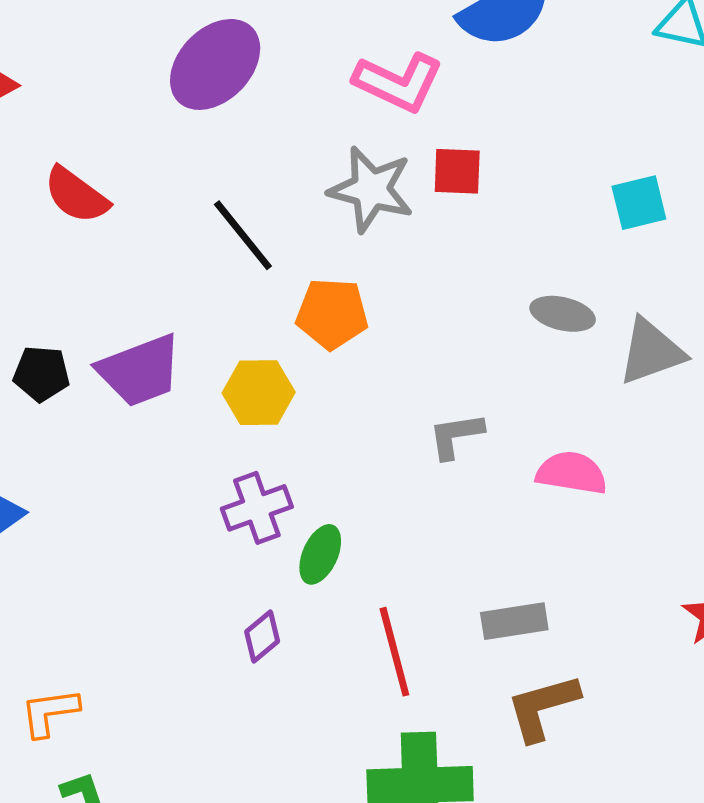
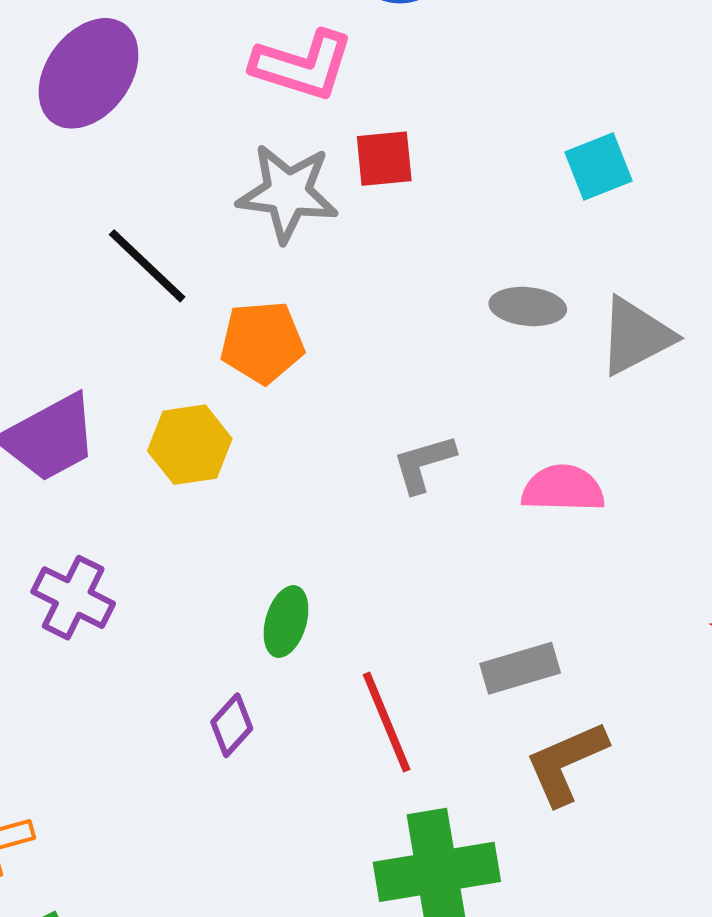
purple cross: (257, 508) -> (73, 598), moved, turned -36

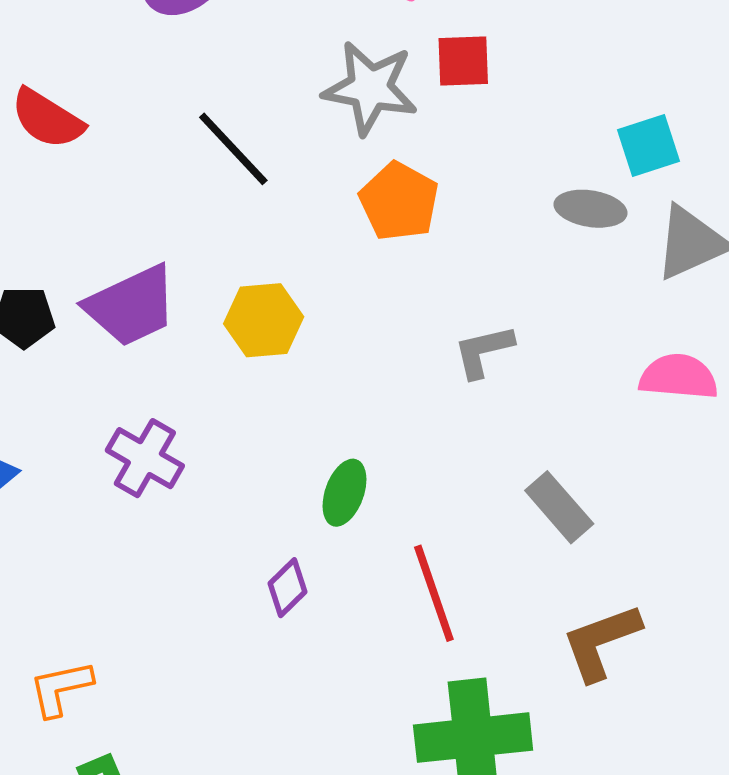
cyan square: (598, 166) -> (649, 146), moved
orange pentagon: (262, 342) -> (399, 201), moved, turned 30
pink semicircle: (563, 489) -> (679, 377), moved
gray rectangle: (520, 668) -> (559, 507), moved, turned 62

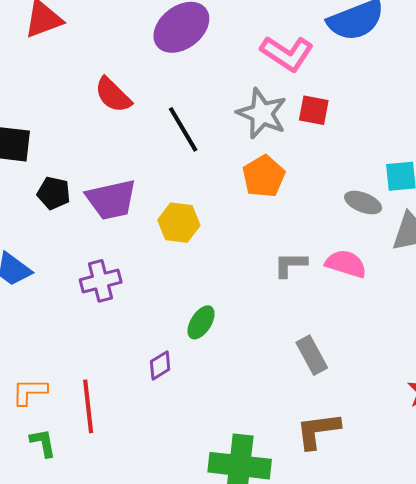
red semicircle: (47, 119) -> (113, 95), moved
pink semicircle: (679, 377) -> (346, 264), moved
purple cross: (145, 458) -> (101, 281), turned 33
red line: (434, 593) -> (88, 406), moved

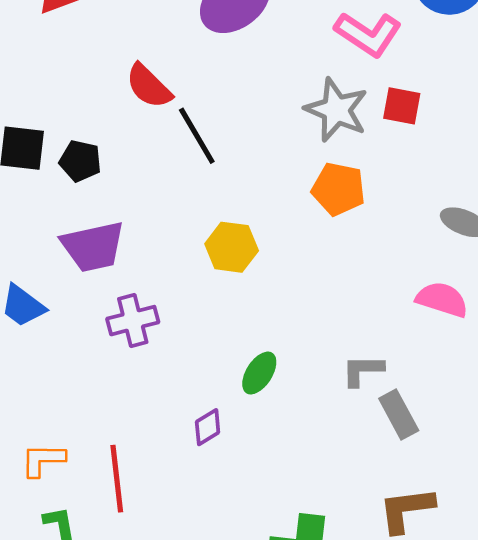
black line: (183, 129) -> (197, 136), moved
orange pentagon: (264, 176) -> (339, 189), turned -30
black pentagon: (54, 193) -> (80, 161), moved
purple trapezoid: (111, 200) -> (93, 247), moved
gray L-shape: (290, 265) -> (363, 370), moved

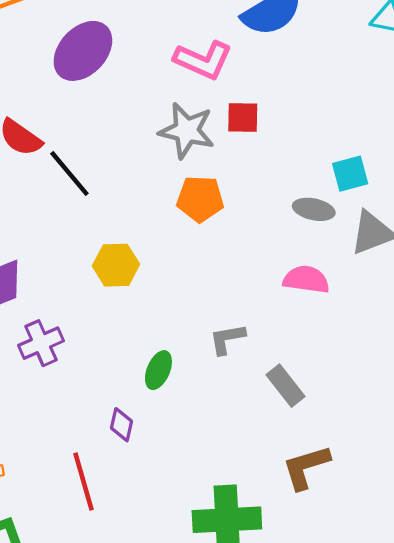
gray L-shape: (363, 370) -> (227, 339), moved
purple diamond: (208, 427) -> (122, 425), turned -36
red line: (117, 479) -> (84, 481), moved

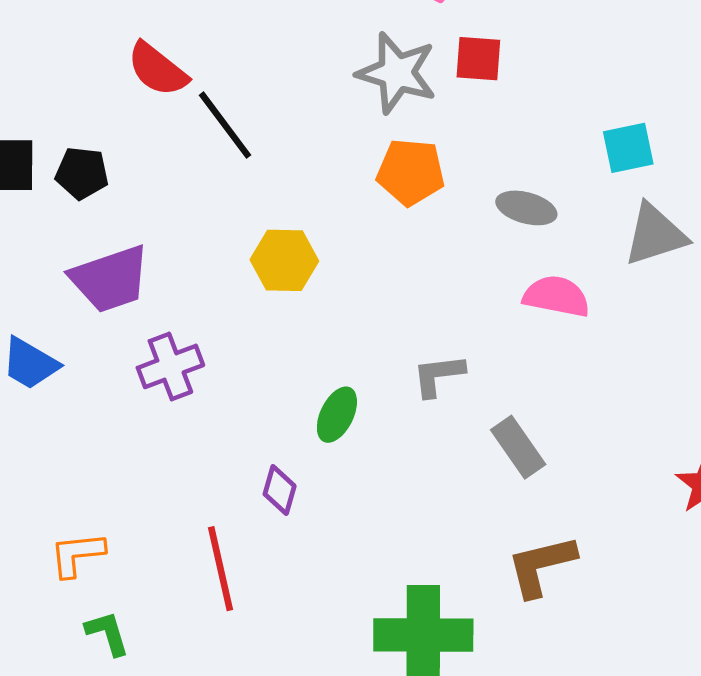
gray ellipse: (314, 209) -> (526, 208), moved

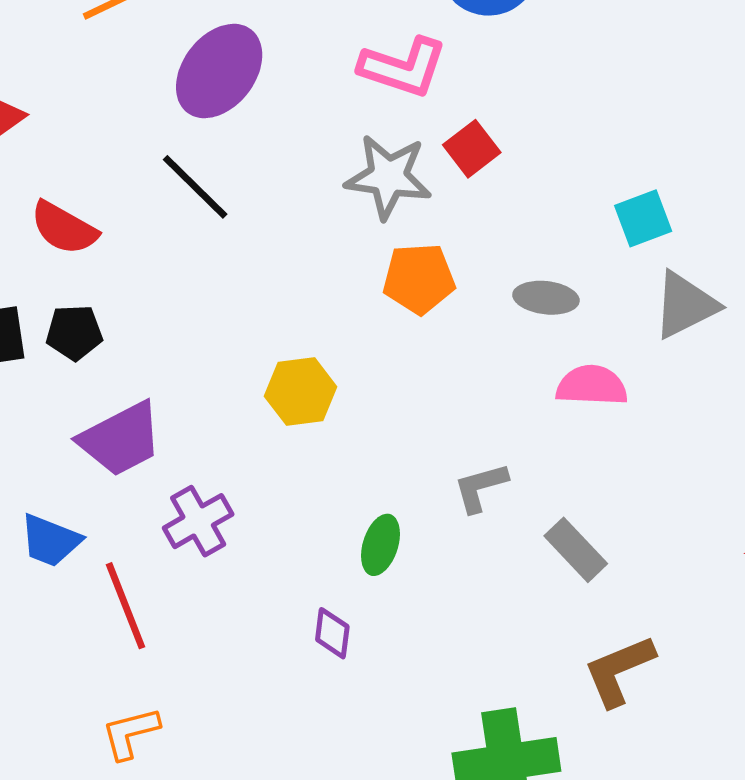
red square: (478, 59) -> (472, 149), turned -33
red semicircle: (157, 69) -> (64, 228), moved
black line: (225, 125) -> (195, 187), moved
red line: (220, 569) -> (126, 606), moved

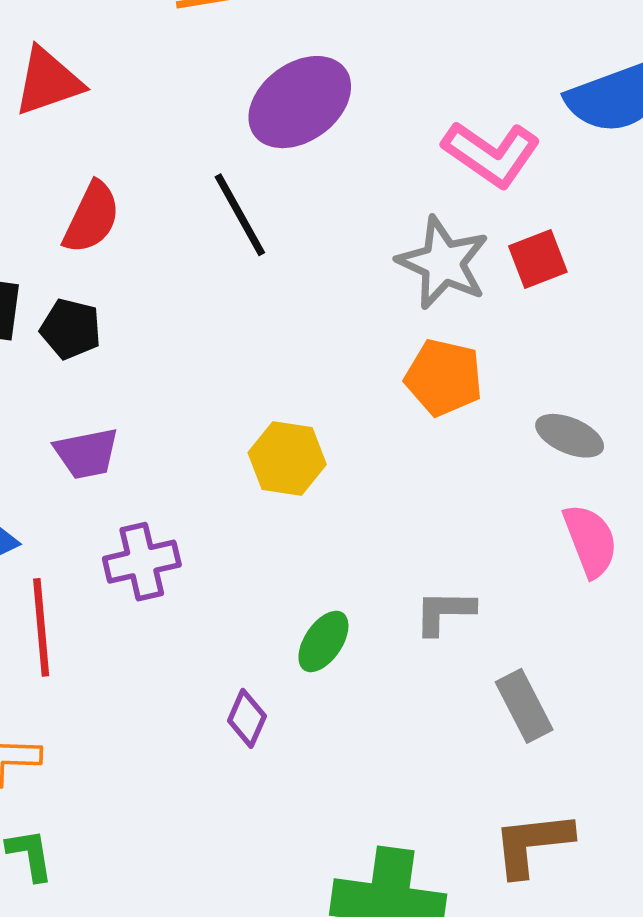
red semicircle: (64, 228) -> (92, 218), turned -110
pink semicircle: (592, 386) -> (590, 541), turned 50
purple trapezoid: (121, 439) -> (87, 453), size x0.7

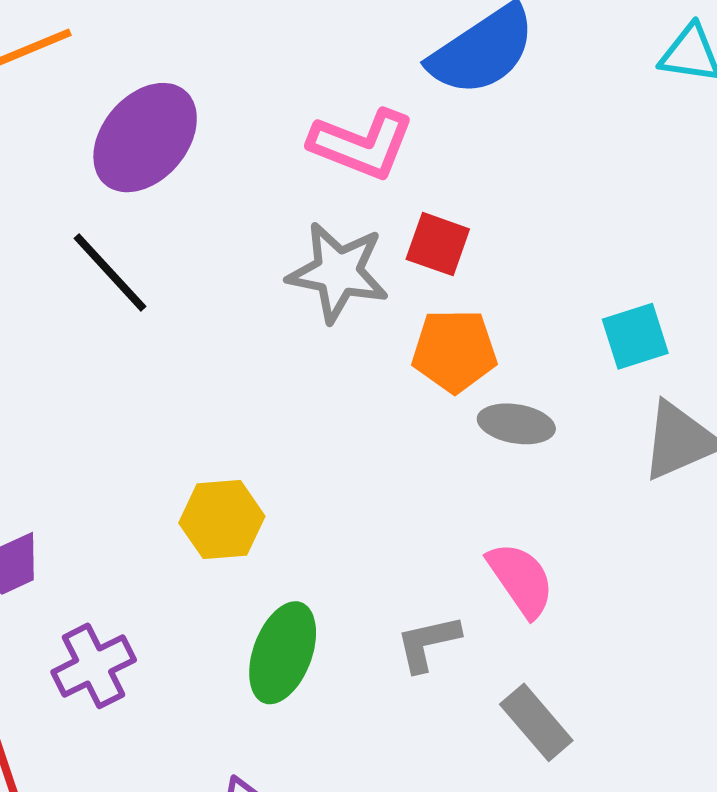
red square: (538, 259) -> (438, 244), turned -36
orange pentagon: (444, 377) -> (454, 351), moved
pink semicircle: (590, 541) -> (521, 580), moved
green ellipse: (323, 641) -> (283, 653), moved, size x1.4

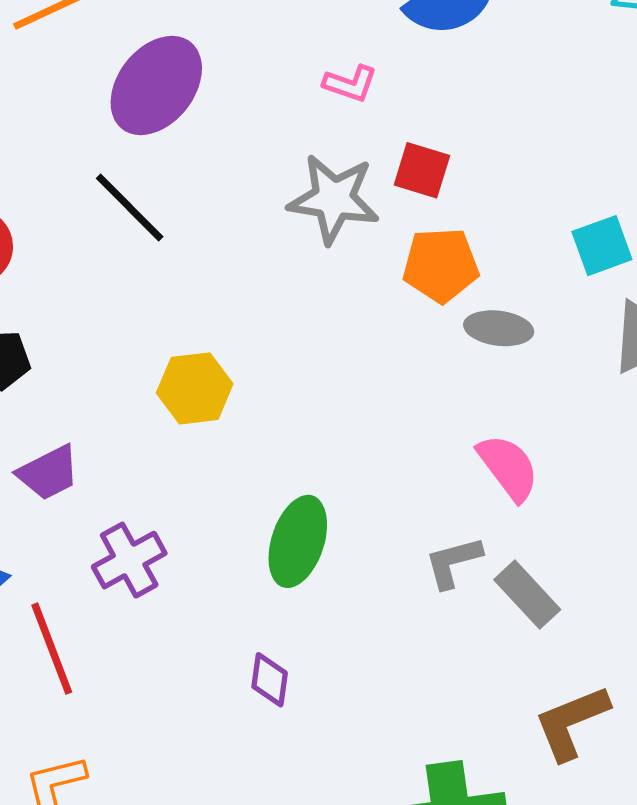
pink L-shape: (362, 144) -> (350, 84), size x0.6
yellow hexagon: (222, 520) -> (195, 388), moved
gray L-shape: (428, 643) -> (453, 562), moved

